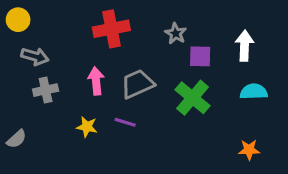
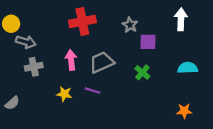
yellow circle: (18, 20) -> (11, 24), moved
white arrow: (245, 46) -> (181, 19), moved
green cross: (192, 98) -> (142, 72), size x0.6

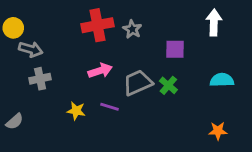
gray star: (130, 25) -> (132, 29), moved
pink arrow: (71, 60) -> (100, 71), moved, turned 78
gray trapezoid: (102, 62) -> (138, 83), moved

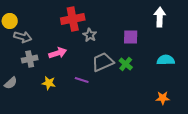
gray star: (132, 29) -> (90, 35), moved
pink arrow: (100, 71) -> (58, 53), moved
yellow star: (76, 111) -> (49, 83), moved
gray semicircle: (15, 121) -> (11, 83), moved

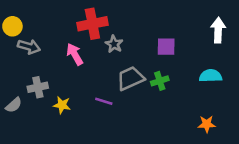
white arrow: (160, 17) -> (218, 30), moved
pink arrow: (58, 53) -> (75, 54), moved, turned -102
gray cross: (30, 59) -> (38, 87), moved
green cross: (126, 64) -> (160, 81), turned 32

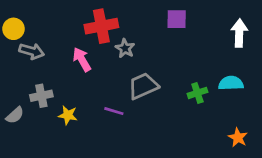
purple square: (166, 47) -> (177, 19), moved
green cross: (160, 81) -> (197, 93), moved
orange star: (207, 124) -> (238, 138), moved, turned 30

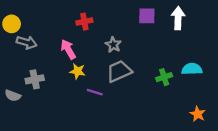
red cross: (101, 26) -> (84, 22), size x0.6
white arrow: (239, 33) -> (178, 18), moved
gray star: (125, 48) -> (113, 45), moved
gray semicircle: (15, 115) -> (13, 96), turned 63
yellow star: (68, 115) -> (77, 71), moved

